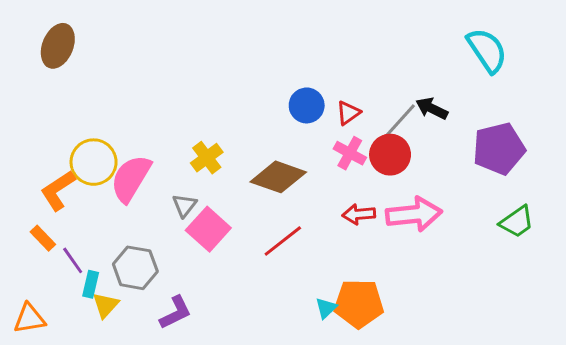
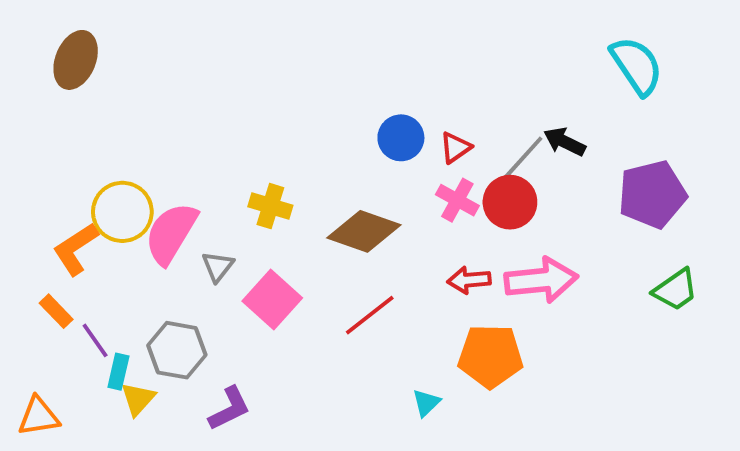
yellow cross: (207, 158) -> (270, 206), turned -36
gray triangle: (184, 205) -> (218, 266), moved
orange pentagon: (359, 304) -> (490, 356), moved

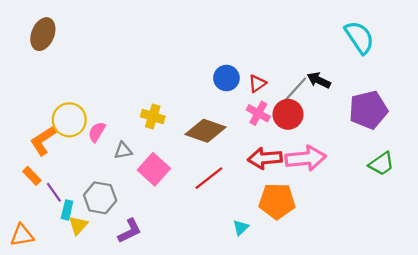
pink semicircle: (171, 233) -> (97, 132), size x0.6
gray triangle: (218, 266) -> (123, 151), turned 42
red arrow: (469, 280) -> (265, 158), size x1.4

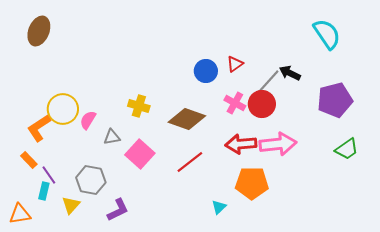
red triangle: (257, 84) -> (235, 64), moved
cyan rectangle: (67, 210) -> (44, 191), moved

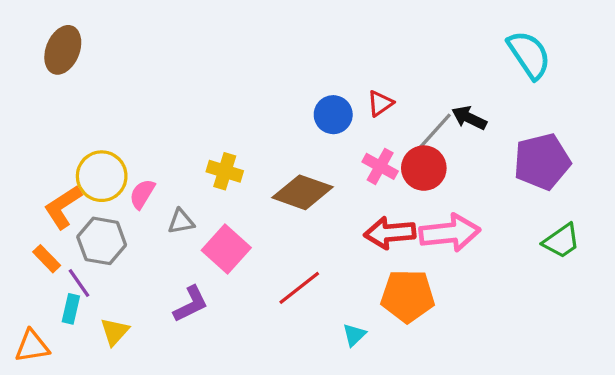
red line: (190, 162) -> (299, 288), moved
gray hexagon: (91, 180) -> (102, 241), moved
purple L-shape: (118, 210) -> (191, 304), moved

